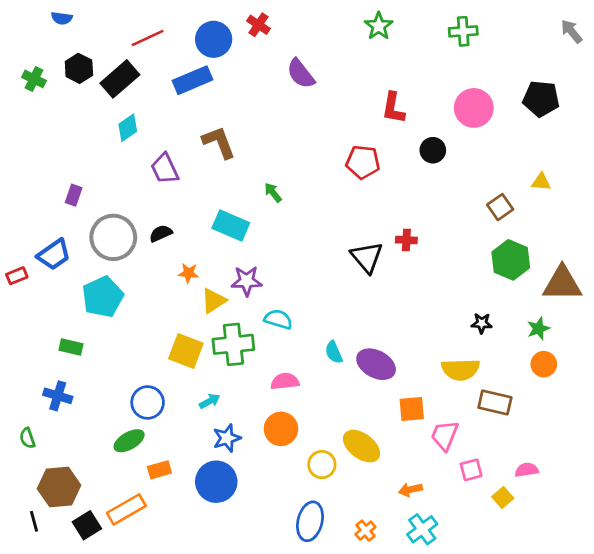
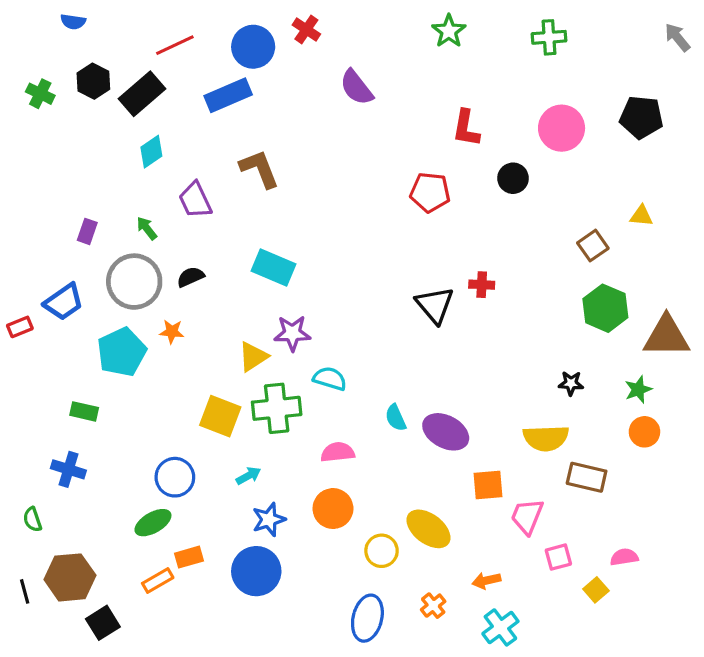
green arrow: (273, 192) -> (147, 228), moved
orange star: (189, 273) -> (172, 332), moved
orange rectangle: (126, 509) -> (158, 581), moved, size x0.7
black line: (34, 521) -> (25, 591), moved
orange cross: (365, 531) -> (433, 606), moved

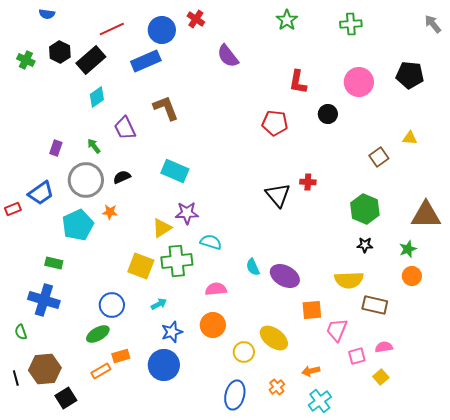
green hexagon: (605, 308) -> (365, 209), moved
blue cross: (68, 469) -> (44, 300), size x1.4
pink semicircle: (624, 557) -> (384, 347), moved

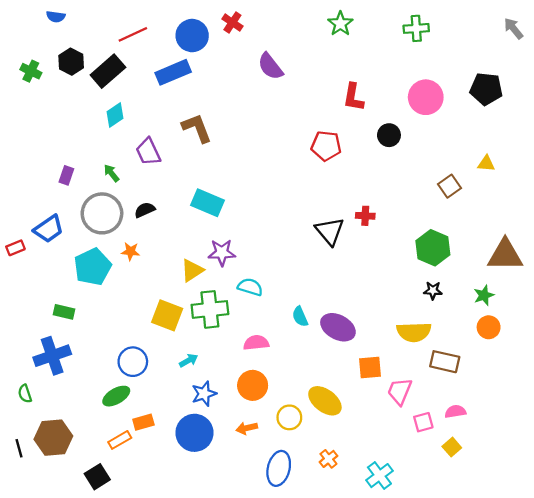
blue cross: (44, 300) -> (52, 356), turned -36
orange arrow: (311, 371) -> (247, 428), moved
black square: (66, 398) -> (97, 477), moved

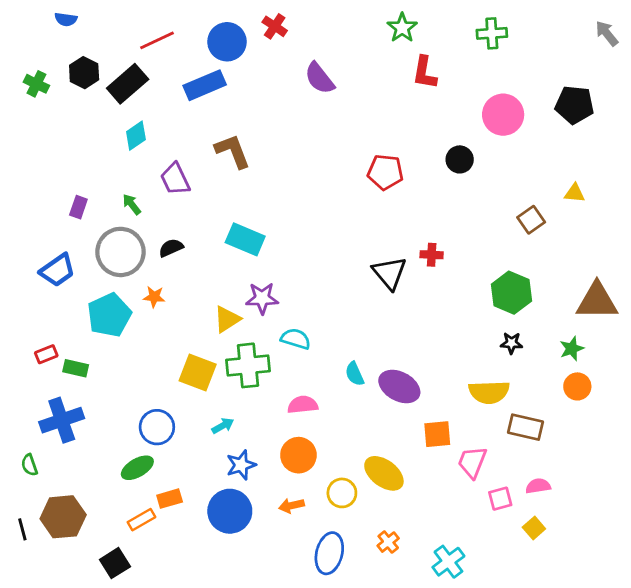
red L-shape: (353, 97) -> (425, 73), moved
red rectangle: (15, 248) -> (46, 354), moved

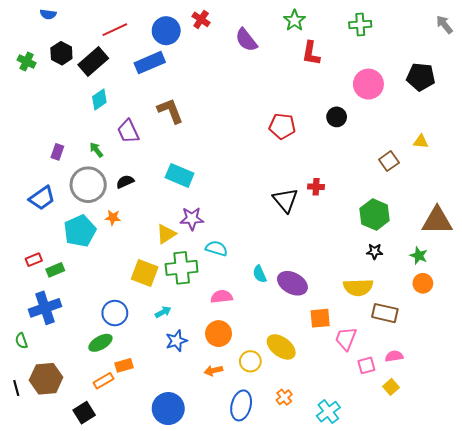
purple semicircle: (319, 78) -> (246, 40), moved
green star: (572, 349) -> (419, 256), turned -30
green rectangle: (76, 368) -> (55, 270), turned -36
blue circle: (230, 511) -> (168, 409), moved

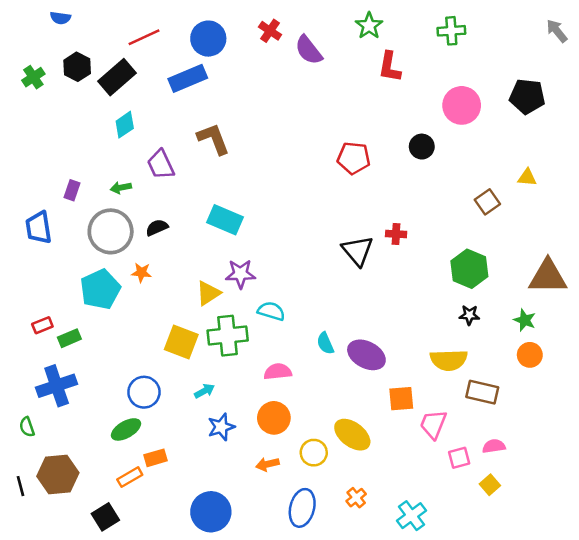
red cross: (201, 19) -> (270, 31), moved
green cross: (27, 61) -> (33, 77), turned 30
green arrow: (96, 150) -> (121, 188), turned -63
blue trapezoid: (42, 198) -> (39, 228), moved, turned 116

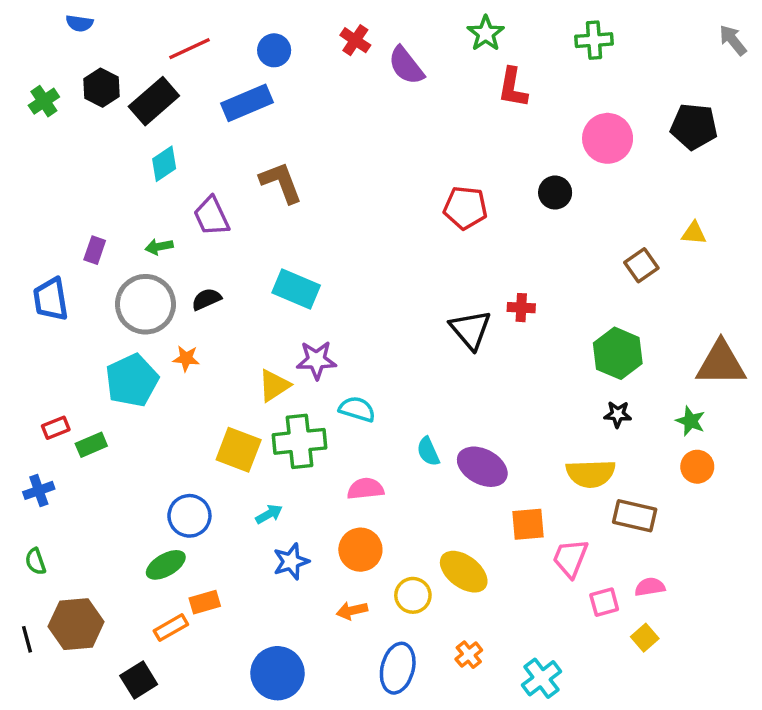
blue circle: (208, 39) -> (274, 50), size x0.7
blue cross: (57, 386) -> (39, 490), moved, size x0.6

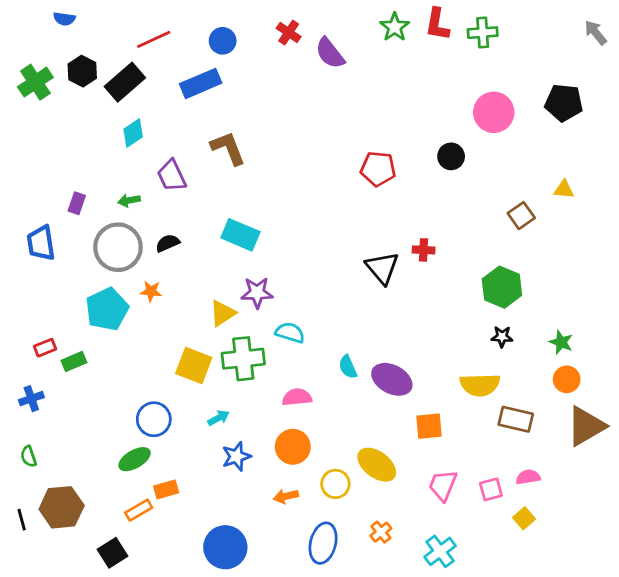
red L-shape: (513, 88) -> (437, 24), moved
green cross: (44, 101) -> (35, 82), size x1.4
brown triangle: (721, 363) -> (586, 426), moved, turned -30
pink trapezoid: (570, 558) -> (443, 485), moved

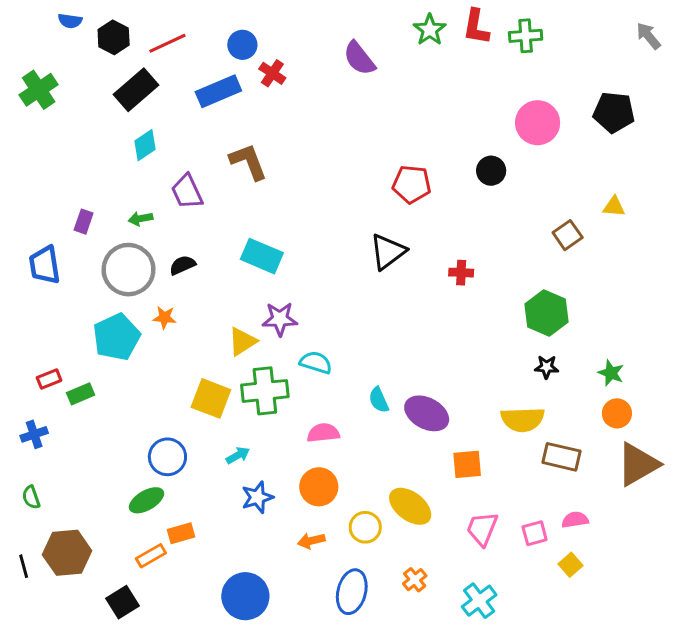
red cross: (289, 33) -> (272, 73), moved
black hexagon: (82, 71) -> (114, 37), moved
black triangle: (382, 268) -> (388, 252), moved, turned 33

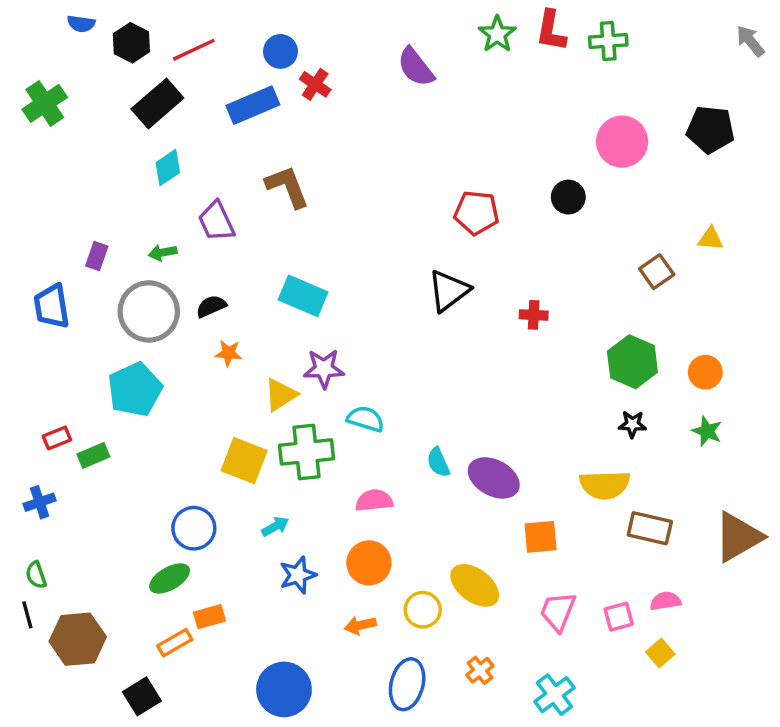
orange star: (164, 317) -> (229, 353), moved
orange circle: (617, 413) -> (705, 372), moved
black line: (24, 566) -> (27, 615), moved

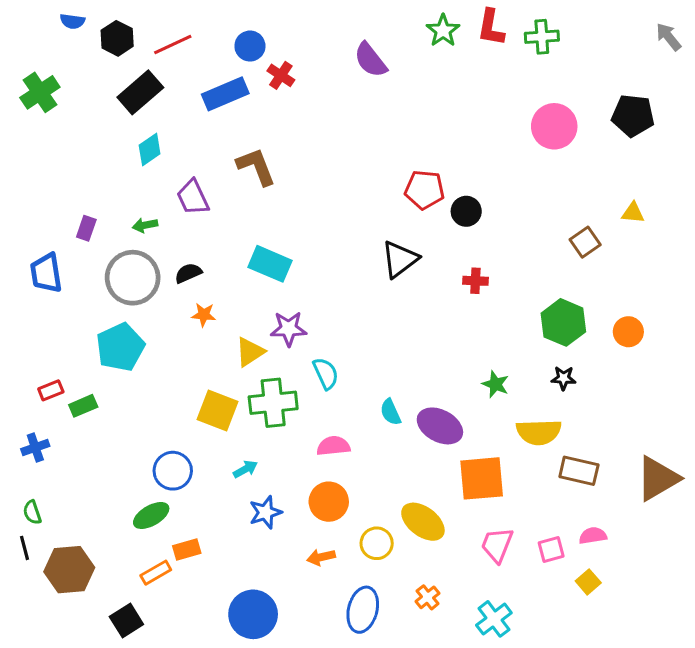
black circle: (568, 197) -> (466, 211), moved
cyan semicircle: (365, 419) -> (326, 373), turned 48
green star: (707, 431) -> (496, 384), moved
orange square: (541, 537) -> (482, 478), size x1.5

